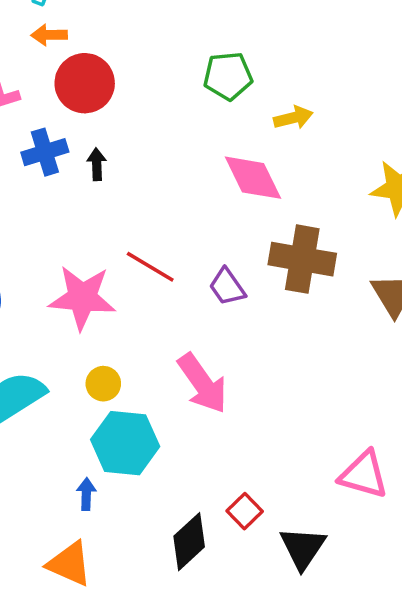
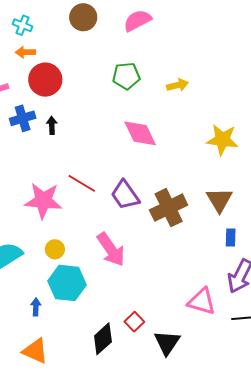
yellow arrow: (293, 118) -> (178, 85), moved
brown cross: (302, 259) -> (169, 208), moved, turned -36
purple trapezoid: (227, 287) -> (125, 195), size x1.4
blue arrow: (86, 494) -> (36, 307), moved

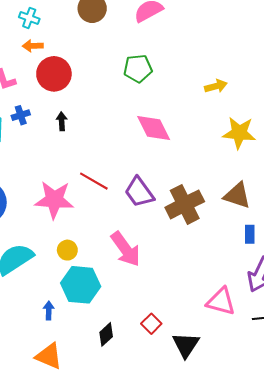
yellow arrow: (178, 85) -> (216, 86), moved
blue cross: (23, 118) -> (21, 115), moved, size x0.7
brown triangle: (219, 200) -> (237, 195), turned -40
black diamond: (103, 339) -> (106, 334), moved, size x0.7

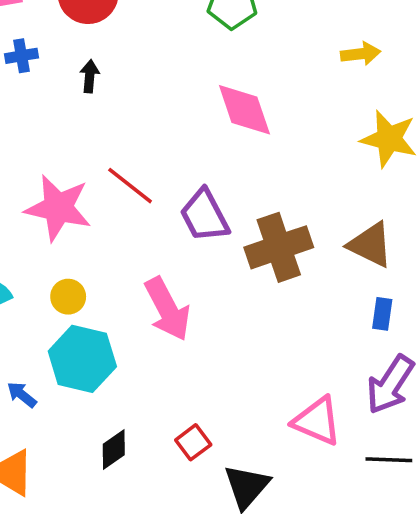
blue arrow: (49, 310) -> (22, 395), turned -60

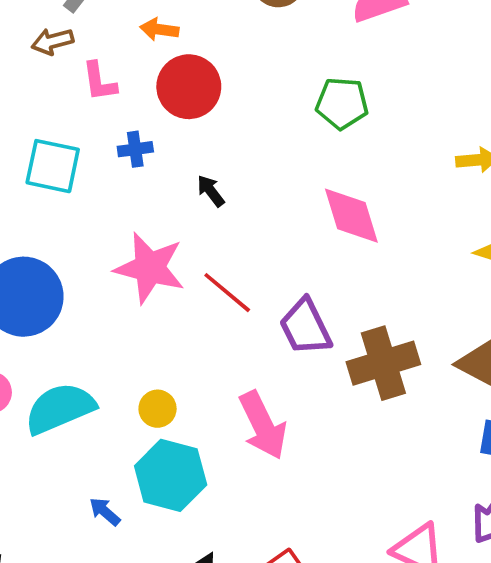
blue cross: (22, 56) -> (135, 149), moved
black arrow: (90, 76) -> (211, 191), moved, turned -44
pink star: (58, 208) -> (150, 268), moved

